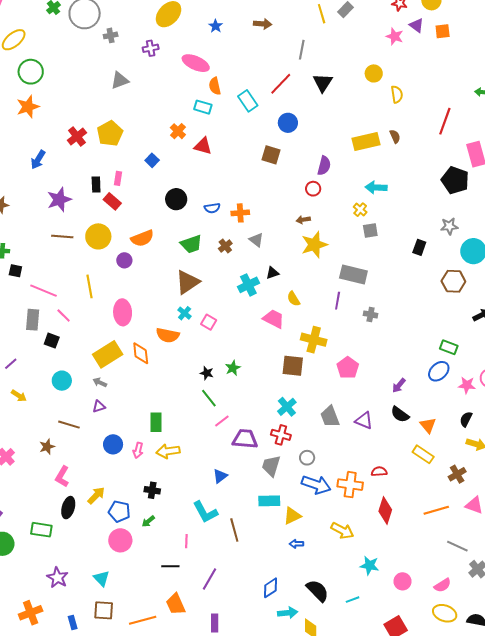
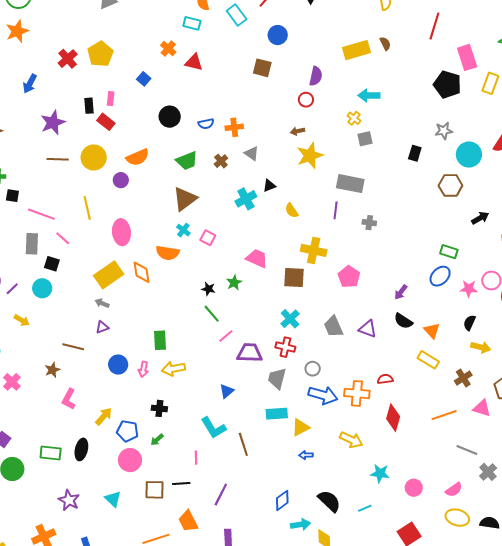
pink trapezoid: (274, 319) -> (257, 258), moved
cyan circle: (62, 381) -> (42, 288), moved
black ellipse: (68, 508) -> (81, 449), moved
brown square: (104, 610) -> (155, 490), moved

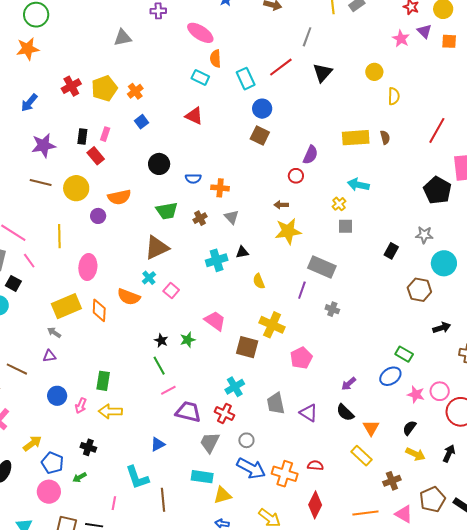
blue circle: (278, 35) -> (262, 109), moved
orange cross: (168, 49) -> (135, 91), moved

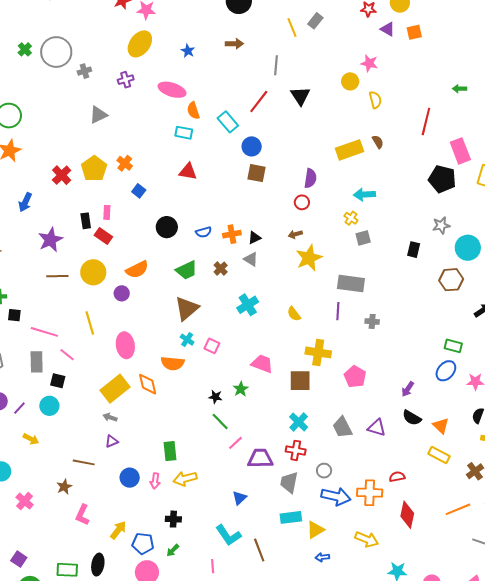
pink star: (401, 39) -> (369, 63), moved
black triangle: (242, 252) -> (254, 238), moved

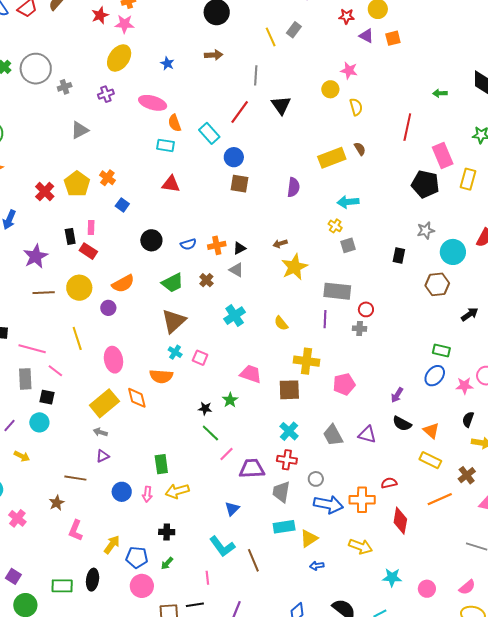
red circle: (302, 202) -> (366, 309), moved
pink pentagon: (355, 377) -> (344, 384), turned 30
orange line: (458, 509) -> (440, 499), moved

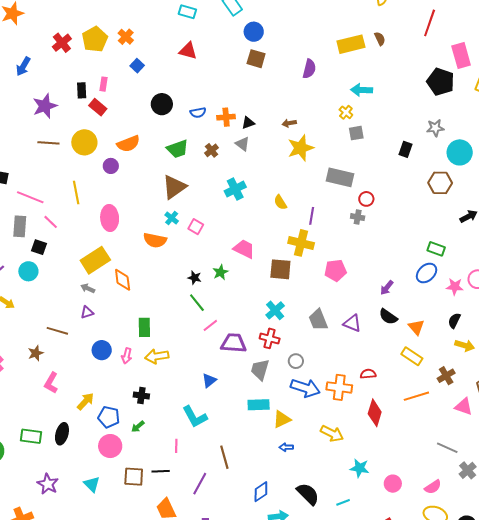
purple line: (325, 319) -> (312, 216), moved
orange diamond: (137, 398) -> (123, 280), moved
brown line: (253, 560) -> (224, 457), moved

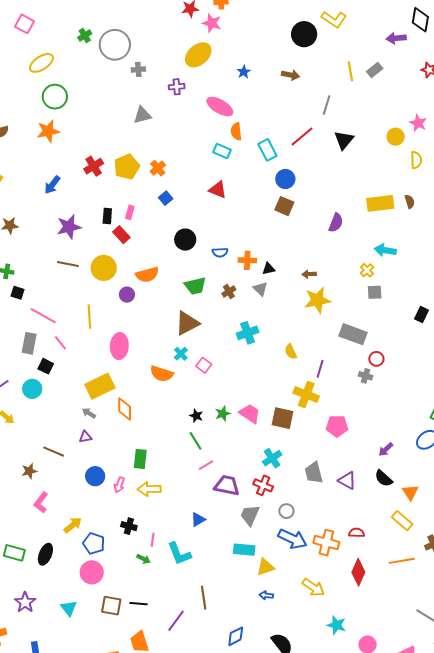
pink trapezoid: (244, 249) -> (250, 414), moved
green arrow: (138, 427) -> (143, 559), moved, turned -120
pink line: (176, 446) -> (153, 540), moved

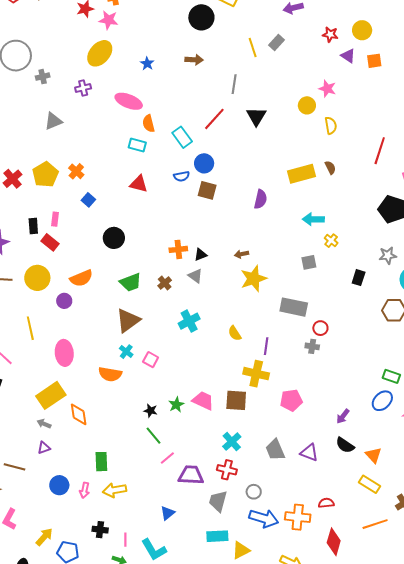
blue semicircle: (220, 252) -> (182, 176), moved
yellow cross: (367, 270) -> (331, 241), moved

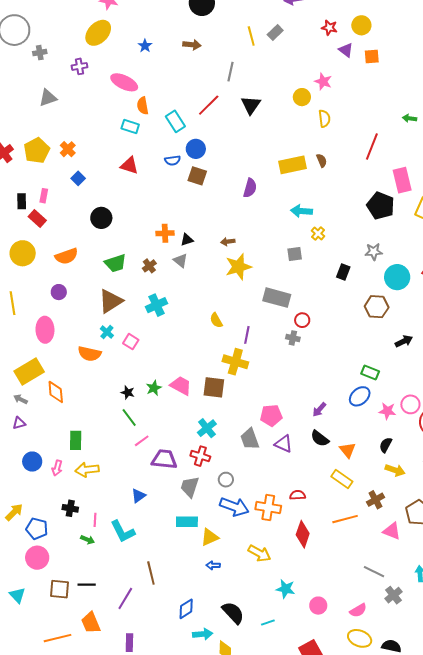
purple circle: (64, 301) -> (59, 292), moved
cyan cross: (189, 321) -> (157, 305), moved
pink pentagon: (291, 400) -> (271, 415), moved

